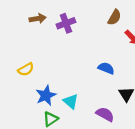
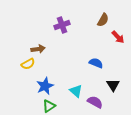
brown arrow: (38, 19) -> (38, 49), moved
cyan triangle: (71, 101) -> (76, 91), moved

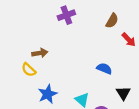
purple cross: (62, 25) -> (66, 15), moved
yellow semicircle: (28, 64) -> (29, 70), turned 72

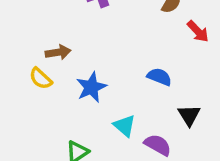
blue star: (48, 94) -> (91, 87), moved

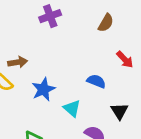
red arrow: (198, 31) -> (125, 60), moved
cyan triangle: (124, 126) -> (72, 108), moved

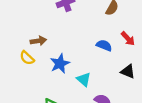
blue semicircle: (96, 81) -> (104, 45), moved
black triangle: (119, 111) -> (128, 71), moved, turned -35

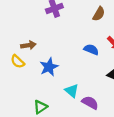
cyan triangle: (84, 79) -> (72, 91), moved

